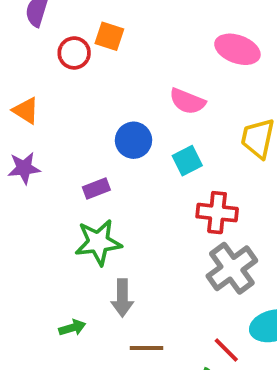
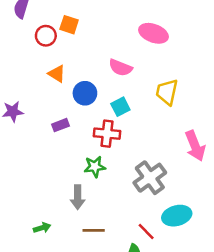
orange triangle: (26, 111) -> (57, 74), moved
red cross: (217, 213) -> (107, 134), moved
green star: (98, 242) -> (95, 167), moved, size x0.7
green arrow: (72, 328) -> (42, 228), moved

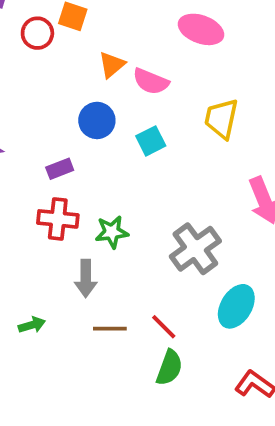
orange triangle: (57, 74) -> (112, 65), moved, turned 48
red cross: (107, 134) -> (58, 219), moved
cyan ellipse: (177, 216) -> (236, 306), turned -44
red line: (146, 232) -> (164, 327), moved

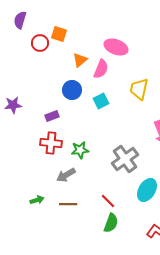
pink ellipse: (201, 29) -> (116, 47), moved
pink semicircle: (151, 81) -> (101, 69), turned -90
gray arrow: (86, 278) -> (66, 175), turned 60
brown line: (110, 329) -> (68, 204), moved

